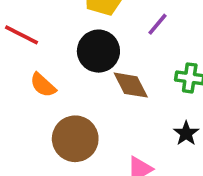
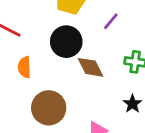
orange semicircle: (43, 85) -> (24, 67), turned 45

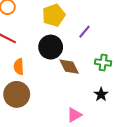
brown circle: (49, 108) -> (17, 94), moved

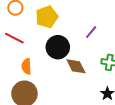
yellow pentagon: (54, 15) -> (47, 17), moved

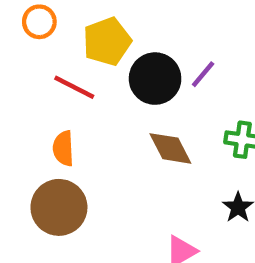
red line: (14, 38) -> (74, 87), moved
black circle: (58, 47) -> (155, 79), moved

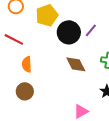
red line: (74, 87) -> (14, 39), moved
brown circle: (59, 207) -> (25, 91), size x0.7

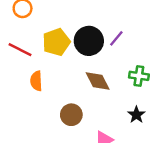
yellow pentagon: (47, 15) -> (56, 42), moved
brown circle: (25, 91) -> (71, 115), moved

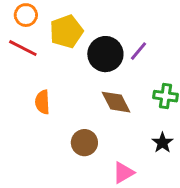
yellow pentagon: (56, 42) -> (66, 32), moved
red line: (20, 50) -> (23, 48), moved

